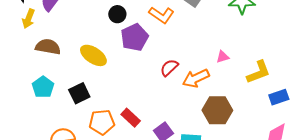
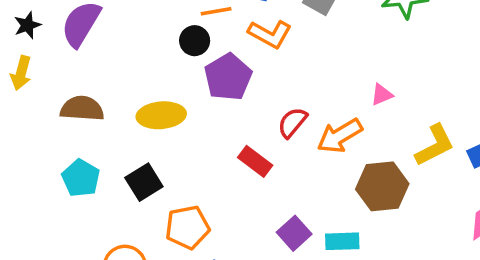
yellow arrow: (29, 19) -> (21, 73), moved
yellow ellipse: (93, 55) -> (161, 115), turned -32
yellow L-shape: (259, 72) -> (435, 145), moved
red rectangle: (131, 118) -> (255, 161), moved

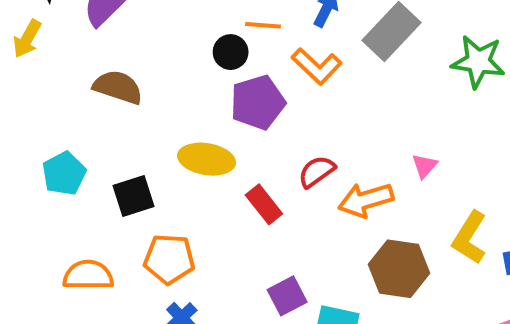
pink triangle: (382, 95) -> (425, 166), turned -40
brown semicircle: (82, 109) -> (118, 87), moved
yellow ellipse: (161, 115) -> (207, 159), moved
yellow L-shape: (435, 145) -> (469, 238), turned 135

